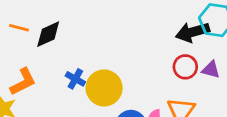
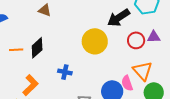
black arrow: (193, 32) -> (119, 18), moved
yellow circle: (104, 88) -> (95, 41), moved

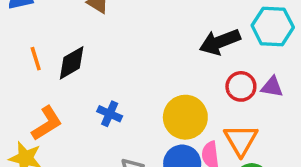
yellow circle: (95, 41) -> (185, 117), moved
orange line: (16, 50) -> (36, 59), turned 64

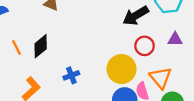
red circle: (241, 86) -> (145, 46), moved
blue cross: (110, 114) -> (71, 75), turned -35

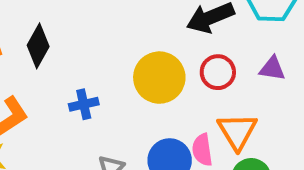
black diamond: (41, 46) -> (38, 46), turned -30
yellow circle: (122, 69) -> (159, 78), moved

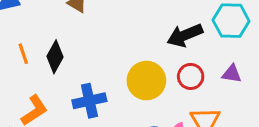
blue cross: (84, 104) -> (89, 101), size x1.5

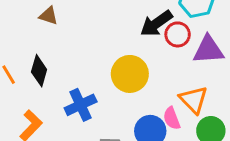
purple triangle: (232, 74) -> (208, 50), size x1.6
red circle: (191, 76) -> (178, 34), moved

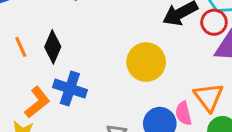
red circle: (178, 34) -> (214, 22), moved
blue cross: (81, 105) -> (70, 89), moved, turned 36

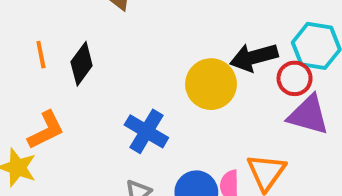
yellow circle: (146, 62) -> (211, 84), moved
blue cross: (70, 89) -> (146, 131), moved

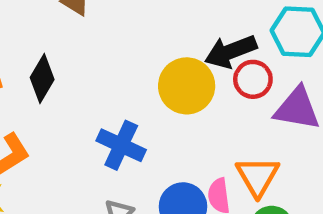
red circle: (295, 78) -> (253, 79), moved

